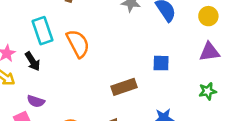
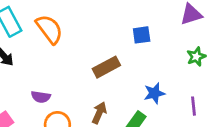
purple semicircle: (36, 101) -> (41, 97), moved

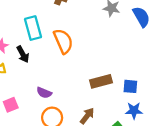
blue square: (142, 35) -> (130, 86), moved

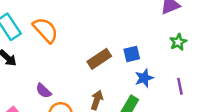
purple semicircle: (44, 93) -> (44, 91), turned 40

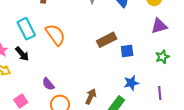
blue square: (132, 54) -> (127, 51), moved
brown rectangle: (99, 59) -> (107, 40), moved

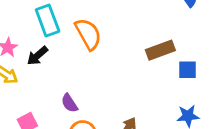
black arrow: (22, 54) -> (37, 56), turned 84

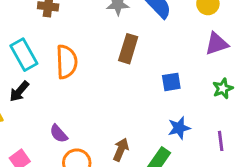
orange semicircle: (88, 34) -> (67, 62), turned 36
brown rectangle: (160, 50) -> (128, 49), moved, turned -44

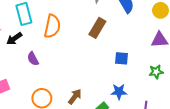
purple semicircle: (59, 134) -> (33, 59), moved

